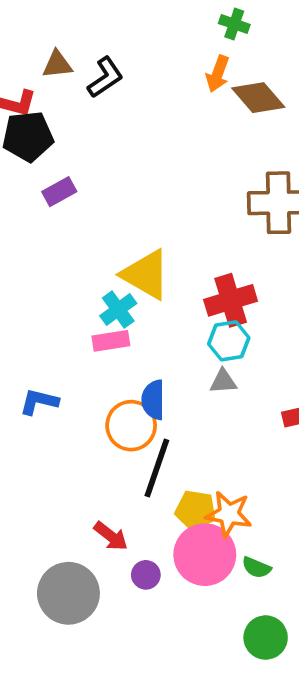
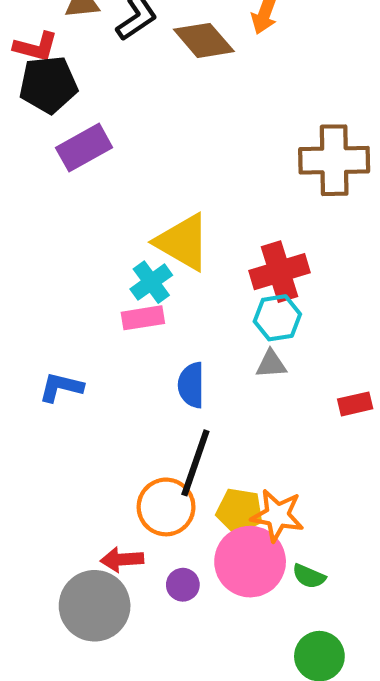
brown diamond: (258, 98) -> (204, 40), moved
purple rectangle: (59, 192) -> (84, 148), size x1.4
orange circle: (131, 426) -> (166, 507), moved
red arrow: (111, 536) -> (122, 559), moved, turned 138

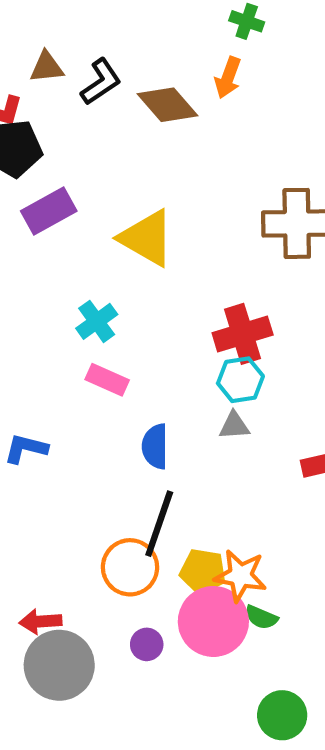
yellow triangle: (183, 242) -> (147, 238), moved
cyan cross: (151, 282) -> (97, 321), moved
pink rectangle: (143, 318) -> (107, 380), turned 33
red arrow: (122, 559) -> (40, 621), moved
green semicircle: (309, 576) -> (261, 617), moved

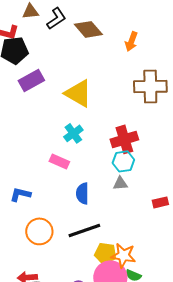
orange arrow: (228, 78) -> (131, 41), moved
cyan cross: (97, 321) -> (73, 133), moved
black line: (159, 524) -> (84, 230), turned 52
orange circle: (130, 567) -> (39, 231), moved

